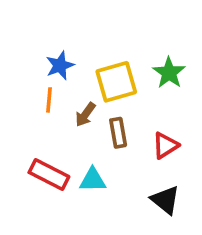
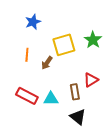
blue star: (60, 65) -> (33, 22), moved
brown rectangle: (118, 133) -> (75, 92), moved
black triangle: (165, 200) -> (78, 117), moved

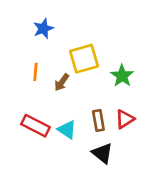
green star: (93, 40) -> (122, 76), moved
red triangle: (91, 80) -> (125, 119), moved
cyan triangle: (51, 99) -> (67, 130), turned 35

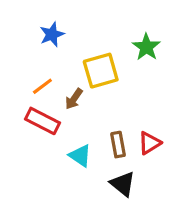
orange line: (35, 72) -> (42, 86), turned 48
green star: (122, 76) -> (146, 47), moved
red rectangle: (35, 126) -> (42, 121), moved

